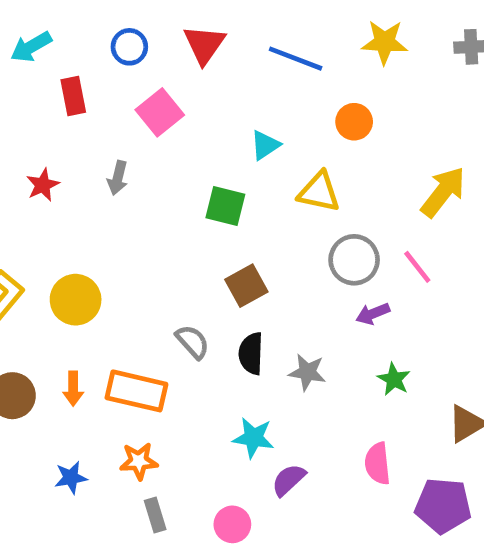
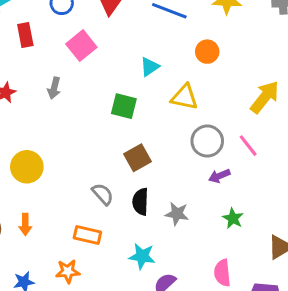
orange rectangle: (136, 391) -> (87, 235), moved, size x0.7

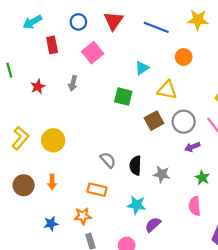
brown square: (137, 158) -> (154, 121), moved
pink semicircle: (222, 273) -> (195, 206), moved

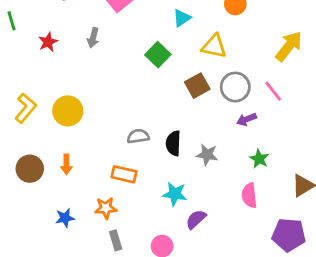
green square: (123, 96) -> (158, 55), turned 30
gray semicircle: (108, 160) -> (138, 136), turned -56

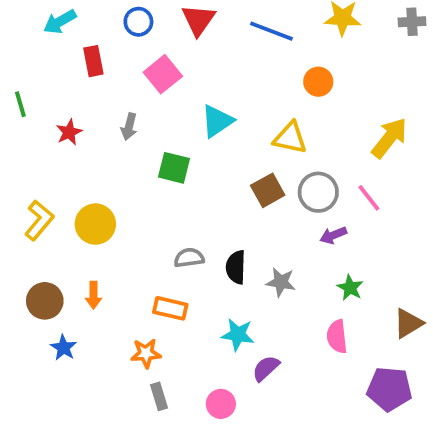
cyan triangle: (182, 18) -> (217, 121), moved, size x1.4
green square: (158, 55) -> (174, 168), moved, turned -30
blue star: (65, 218) -> (63, 348), moved, turned -30

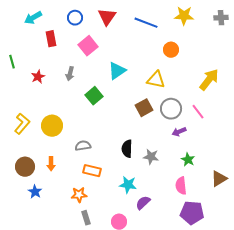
green square: (174, 168) -> (94, 96), turned 36
gray semicircle: (189, 258) -> (83, 146), moved
purple pentagon: (389, 389) -> (192, 213), moved

